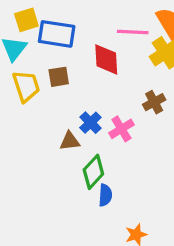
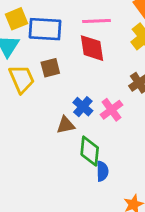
pink line: (133, 32) -> (97, 21), moved
green diamond: (93, 172) -> (90, 151), turned -32

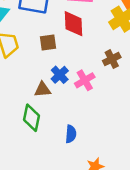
brown square: (50, 68) -> (48, 43), moved
green diamond: (90, 151) -> (31, 118), moved

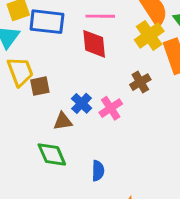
brown square: (48, 43) -> (40, 86), moved
green diamond: (31, 118) -> (52, 155), turned -32

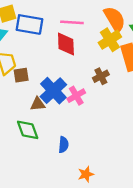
blue cross: (82, 103) -> (53, 91), size x1.6

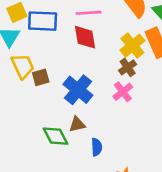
yellow cross: (110, 40) -> (132, 46), moved
pink cross: (76, 96) -> (123, 92), moved
brown triangle: (38, 104) -> (77, 124), moved

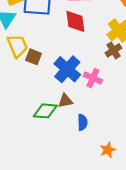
brown square: (41, 77) -> (34, 57), turned 35
pink cross: (123, 92) -> (93, 78), moved, turned -30
green diamond: (55, 136) -> (45, 111), turned -60

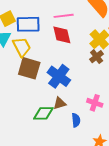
yellow trapezoid: (17, 46) -> (22, 47), moved
brown square: (34, 57) -> (29, 68), size x1.6
pink cross: (93, 78) -> (95, 103), moved

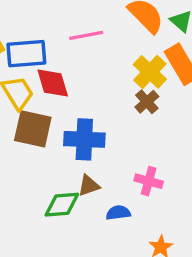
red diamond: (62, 35) -> (53, 83), moved
blue cross: (59, 76) -> (84, 139), turned -30
blue semicircle: (76, 120) -> (118, 213), turned -88

